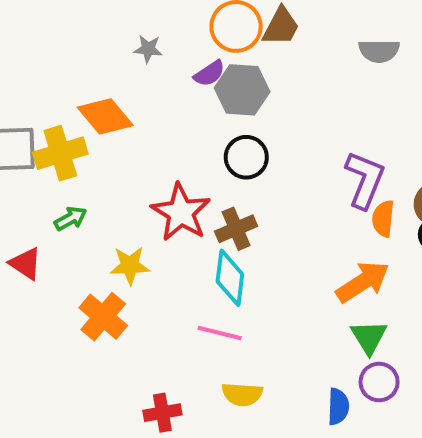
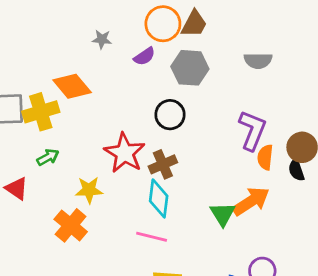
gray semicircle: (379, 51) -> (258, 61), moved
gray hexagon: (242, 90) -> (190, 68), moved
green triangle: (369, 337) -> (223, 214), moved

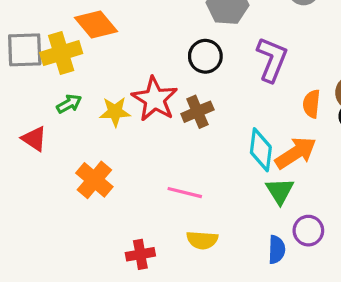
purple L-shape: (252, 130) -> (272, 59), moved
yellow star: (89, 190) -> (115, 112), moved
cyan diamond: (159, 198) -> (261, 150), moved
green triangle: (223, 214) -> (280, 191), moved

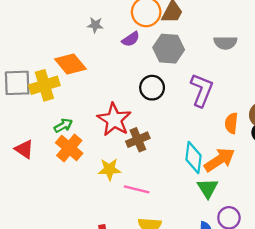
green arrow: (69, 104) -> (63, 126), moved
yellow star: (115, 112) -> (109, 169), moved
brown cross: (197, 112) -> (138, 140), moved
orange cross: (94, 180) -> (69, 148), moved

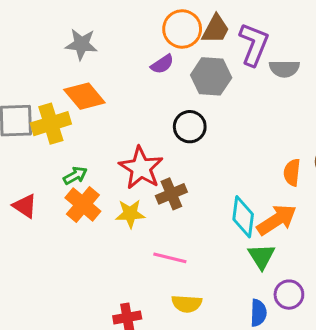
gray star: (95, 25) -> (81, 44), moved, size x1.5
purple L-shape: (202, 90) -> (254, 44), moved
yellow star: (109, 169) -> (130, 214), moved

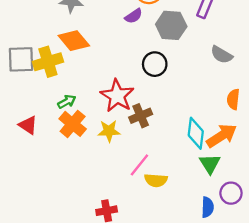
gray semicircle: (284, 69) -> (222, 55), moved, turned 30
pink line: (170, 258) -> (139, 165), turned -65
yellow semicircle: (187, 304) -> (156, 180), moved

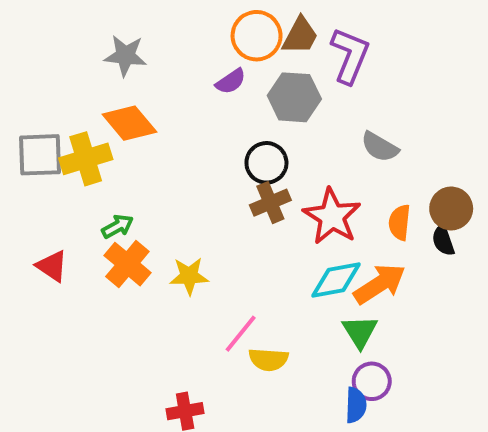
red star: (117, 96) -> (332, 216), moved
brown cross: (141, 116) -> (270, 203), moved
cyan diamond: (196, 133) -> (336, 280), turned 72
purple circle: (231, 193) -> (372, 381), moved

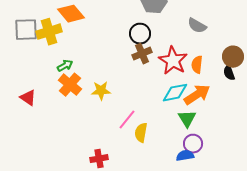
orange semicircle: (400, 222) -> (197, 65), moved
red triangle: (52, 266) -> (28, 98), moved
yellow semicircle: (268, 359) -> (141, 133), turned 96
blue semicircle: (356, 405) -> (185, 156), turned -102

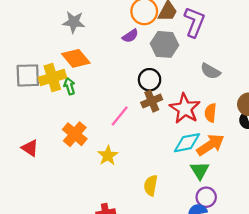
green arrow: (65, 66) -> (69, 86), moved, turned -77
yellow star: (101, 91) -> (108, 156), moved, turned -30
pink line: (127, 120) -> (120, 116), moved

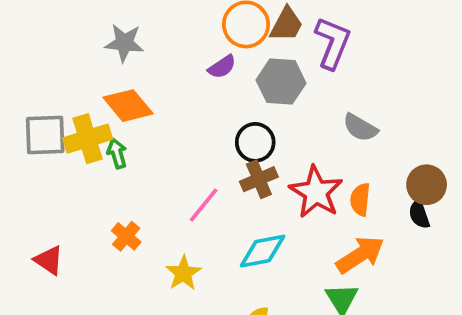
orange cross: (75, 134) -> (126, 236), size x0.7
cyan diamond: (187, 143) -> (263, 251), moved

